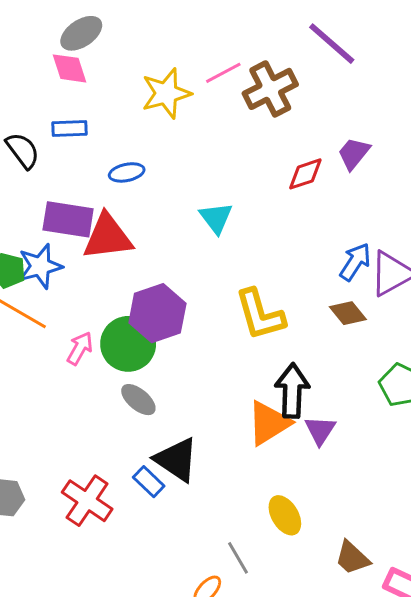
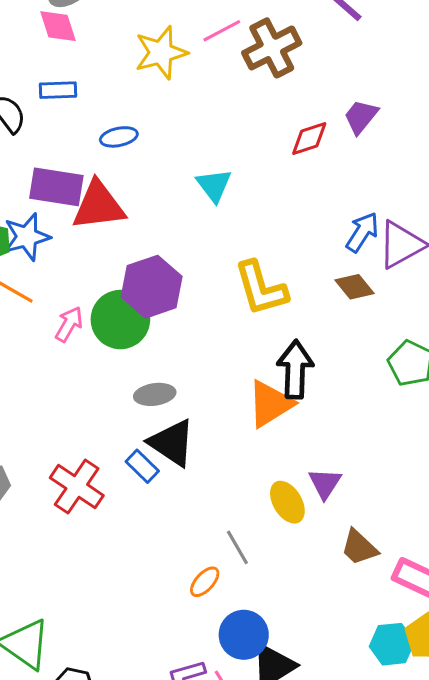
gray ellipse: (138, 400) -> (155, 394), moved, turned -48
purple triangle: (320, 430) -> (325, 483), moved

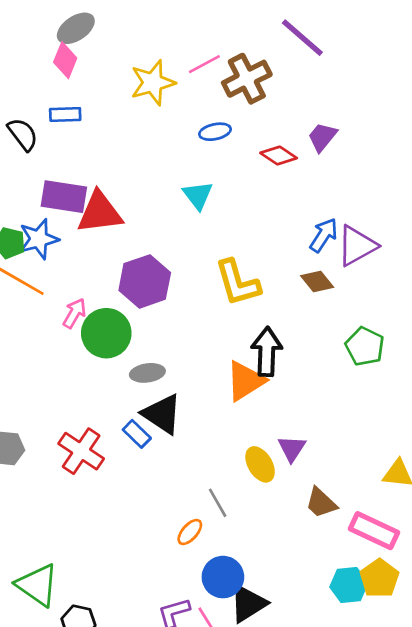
pink diamond: (58, 26) -> (65, 60), turned 40
blue ellipse: (119, 137) -> (215, 132), moved
red diamond: (309, 138) -> (279, 156), turned 52
green circle: (120, 320) -> (106, 333), moved

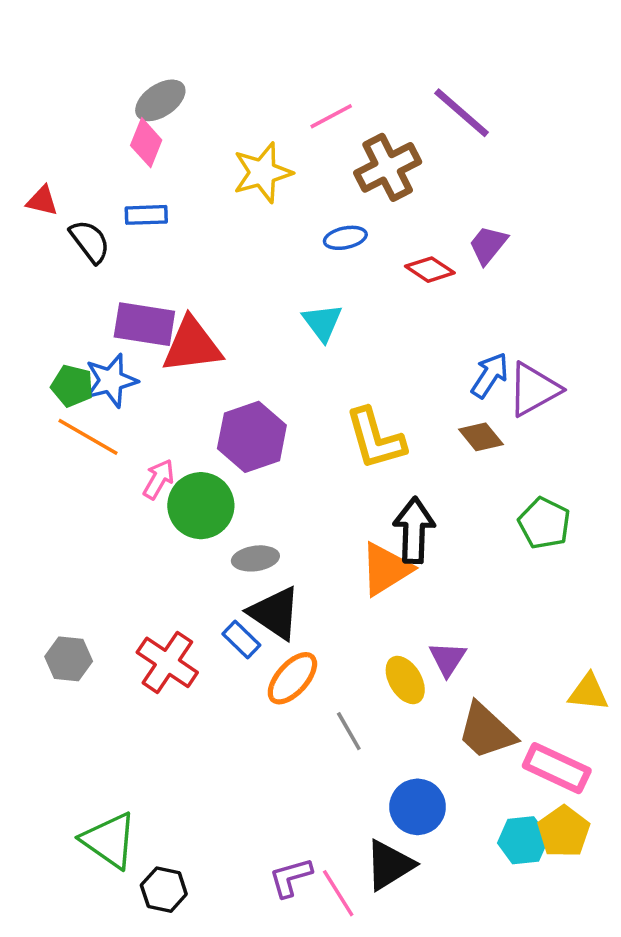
pink line: (204, 64) -> (331, 116), moved
brown trapezoid: (321, 503) -> (486, 731), size x1.4
orange ellipse: (190, 532) -> (292, 678), moved, size x1.5
blue circle: (223, 577) -> (418, 807), moved

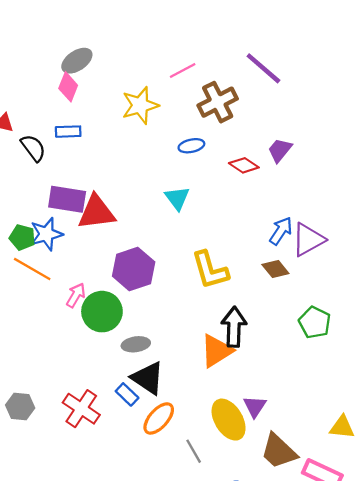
yellow ellipse: (405, 680) -> (229, 420), size x1.4

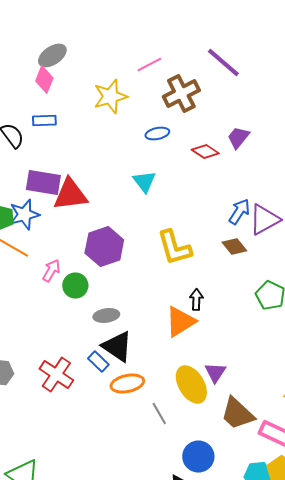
green circle: (102, 312) -> (75, 286), size x0.7
black arrow: (234, 327) -> (196, 300), size x0.6
orange ellipse: (159, 418) -> (127, 384), turned 36

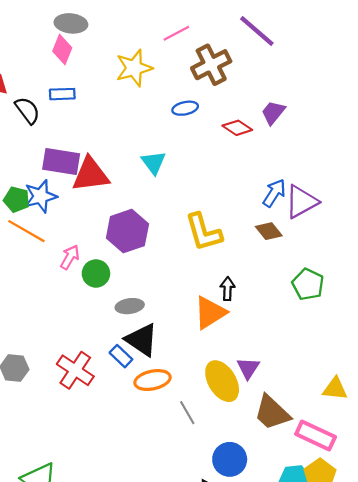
gray ellipse: (52, 56) -> (71, 23), turned 40
cyan triangle: (144, 182) -> (154, 163), moved

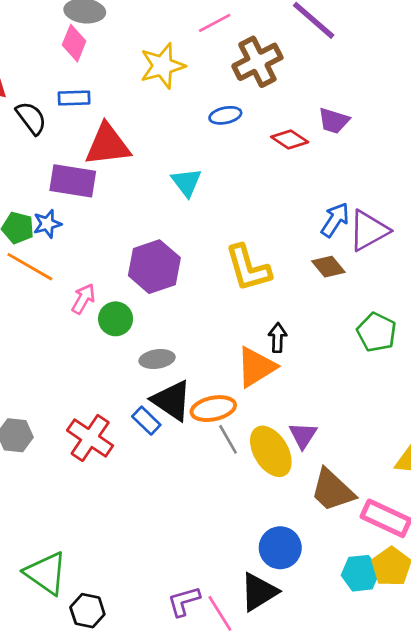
purple trapezoid: (273, 113) -> (334, 121), turned -112
red triangle: (91, 175) -> (108, 145), moved
blue star: (41, 196) -> (47, 224), size x0.7
orange ellipse: (152, 380) -> (213, 409), moved
gray line: (187, 413) -> (228, 439), moved

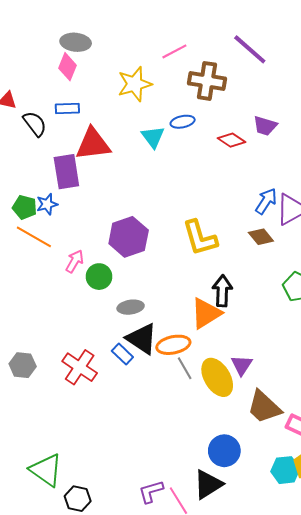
brown cross: (257, 62) -> (207, 81), turned 36
purple rectangle: (73, 181) -> (66, 172), turned 72
cyan triangle: (186, 182) -> (153, 137), moved
black arrow: (278, 338) -> (222, 291), size x1.4

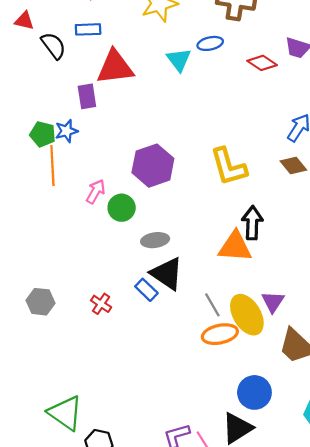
purple rectangle: (66, 172) -> (87, 96), size x0.7
orange line: (34, 237) -> (52, 166), turned 57
orange triangle: (206, 313) -> (235, 247), turned 36
orange ellipse: (173, 345) -> (220, 334), moved
red cross: (80, 367) -> (101, 304), size x0.6

